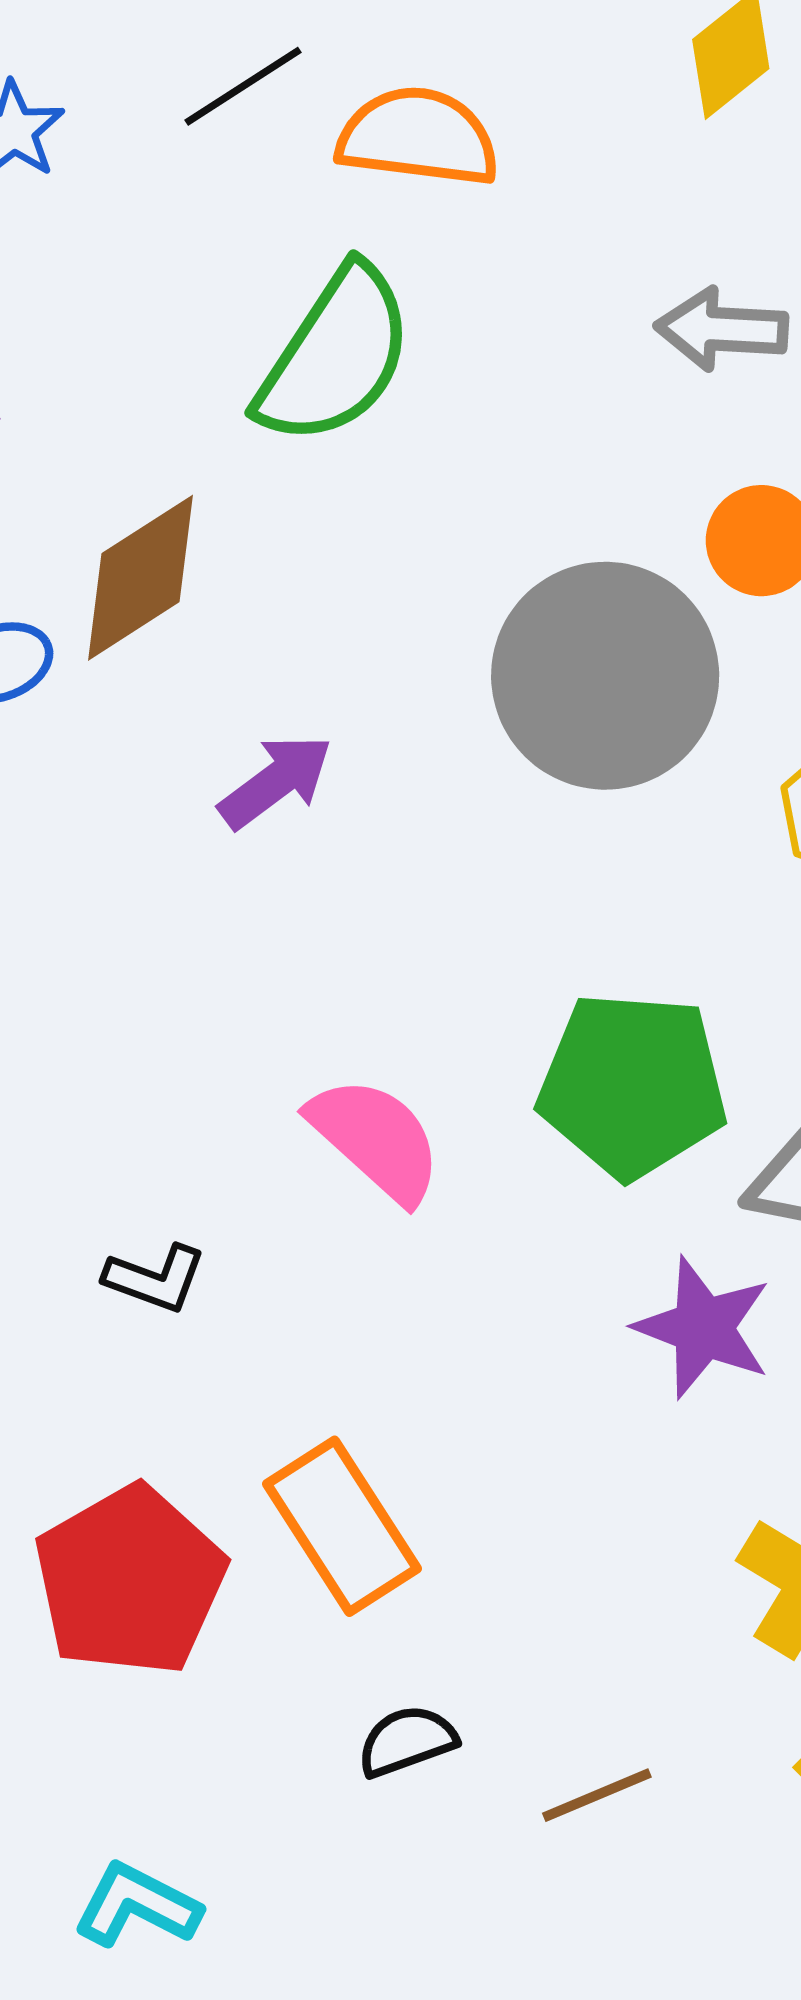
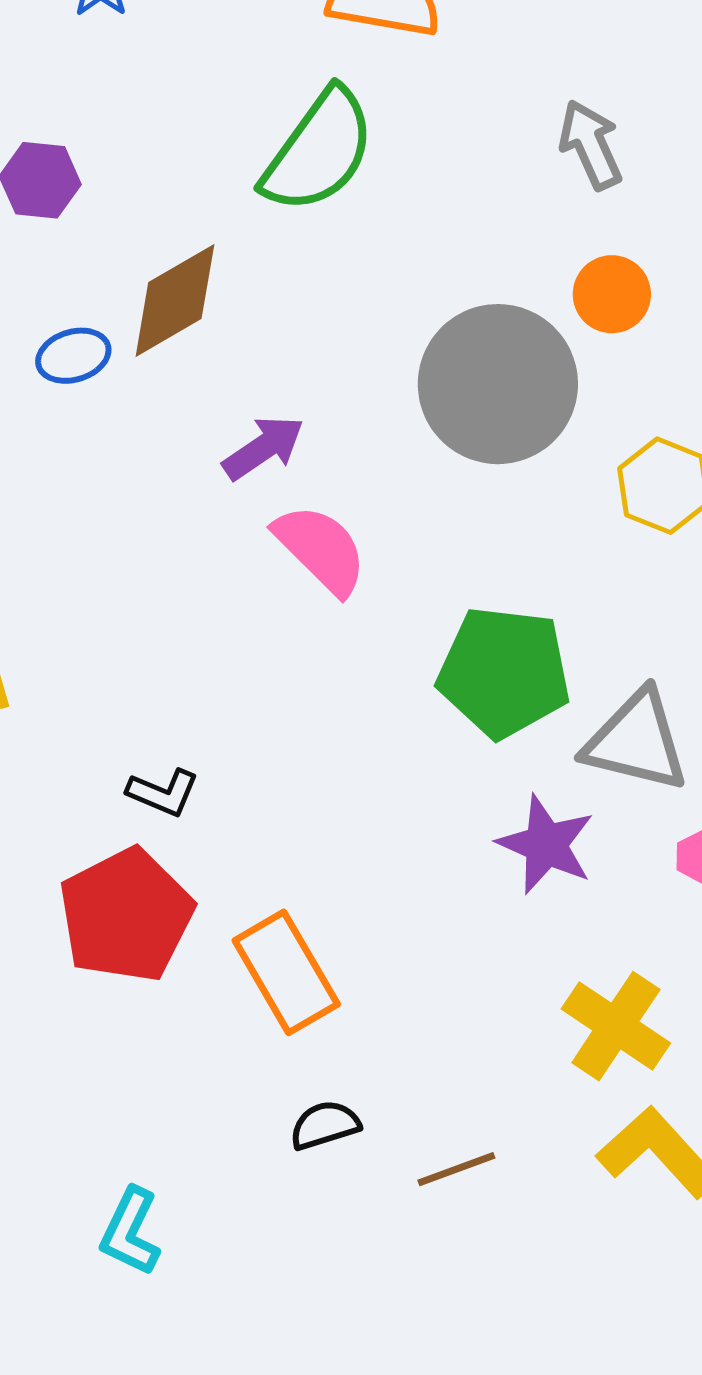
gray arrow: (722, 329) -> (591, 145), turned 60
pink semicircle: (376, 1139) -> (321, 549), moved
red pentagon: (130, 1581) -> (126, 915), moved
cyan L-shape: (137, 1905) -> (130, 1232), turned -94

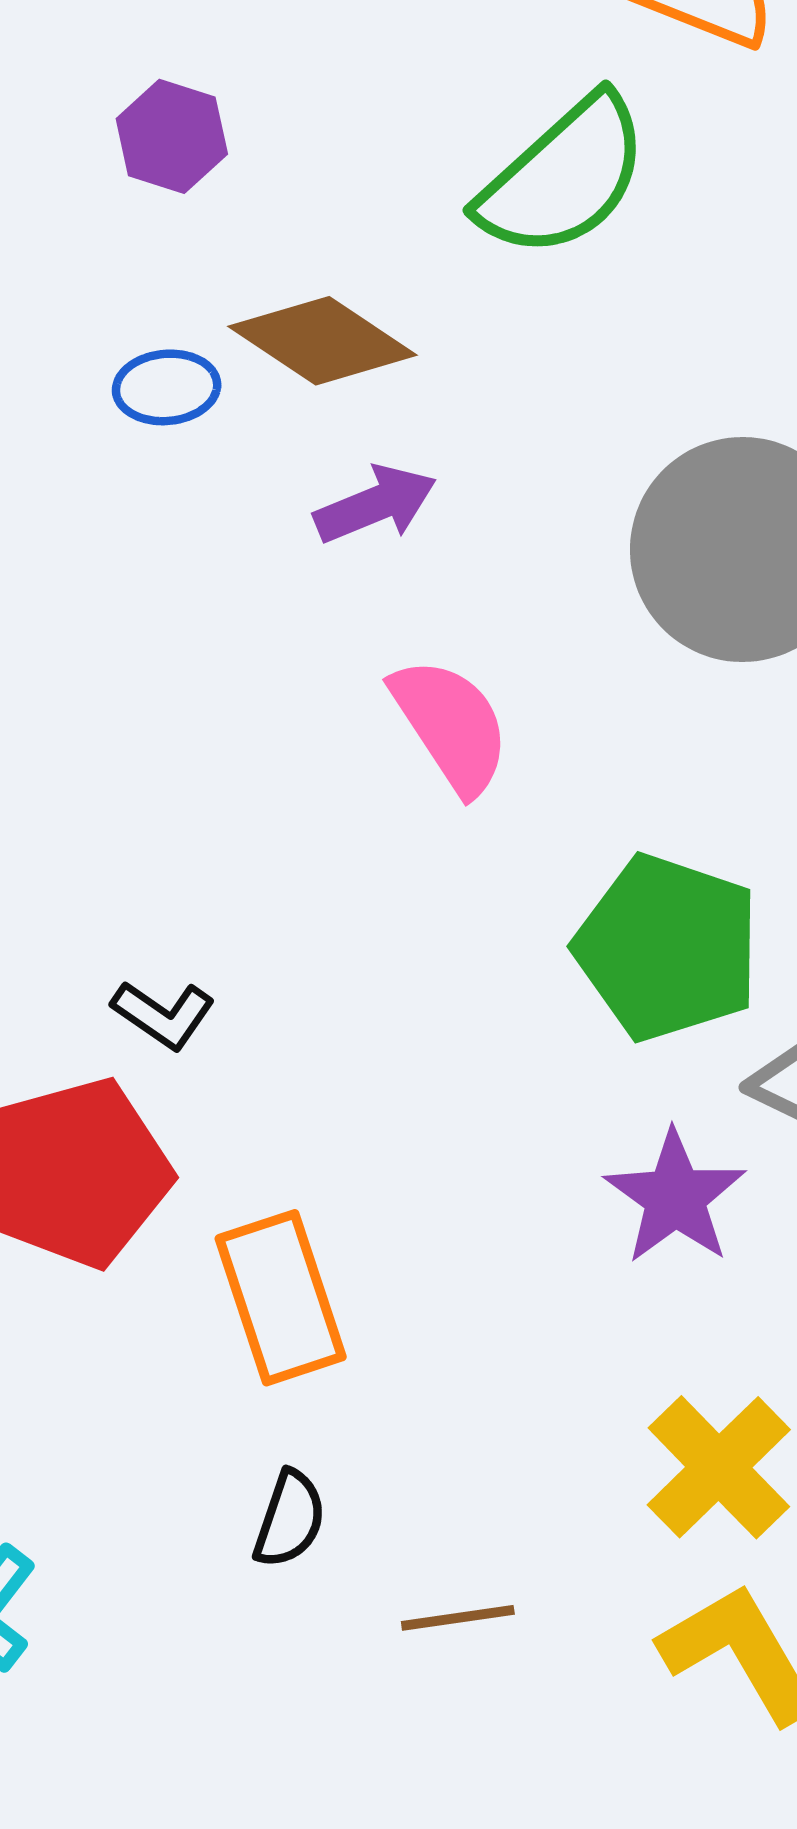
brown diamond: (175, 300) -> (322, 341), turned 52
purple arrow: (263, 448) -> (375, 504), moved
black semicircle: (325, 1125) -> (290, 1519), turned 114

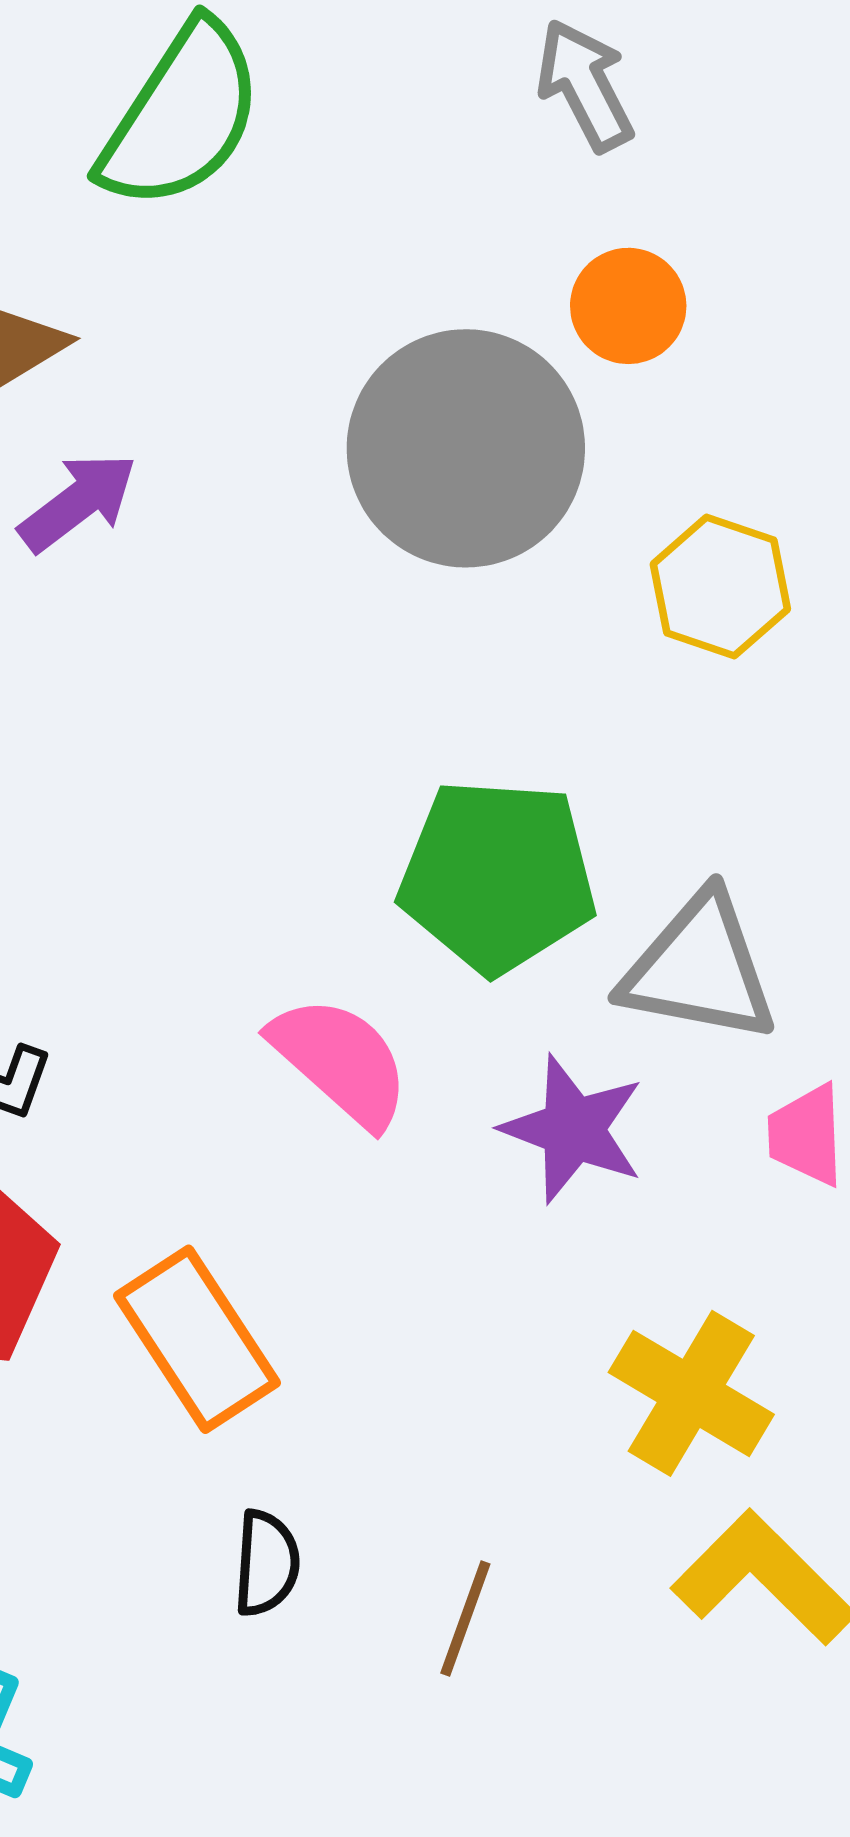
pink semicircle: (451, 725) -> (340, 1061), moved
brown line: (458, 1618) -> (465, 1618), turned -47

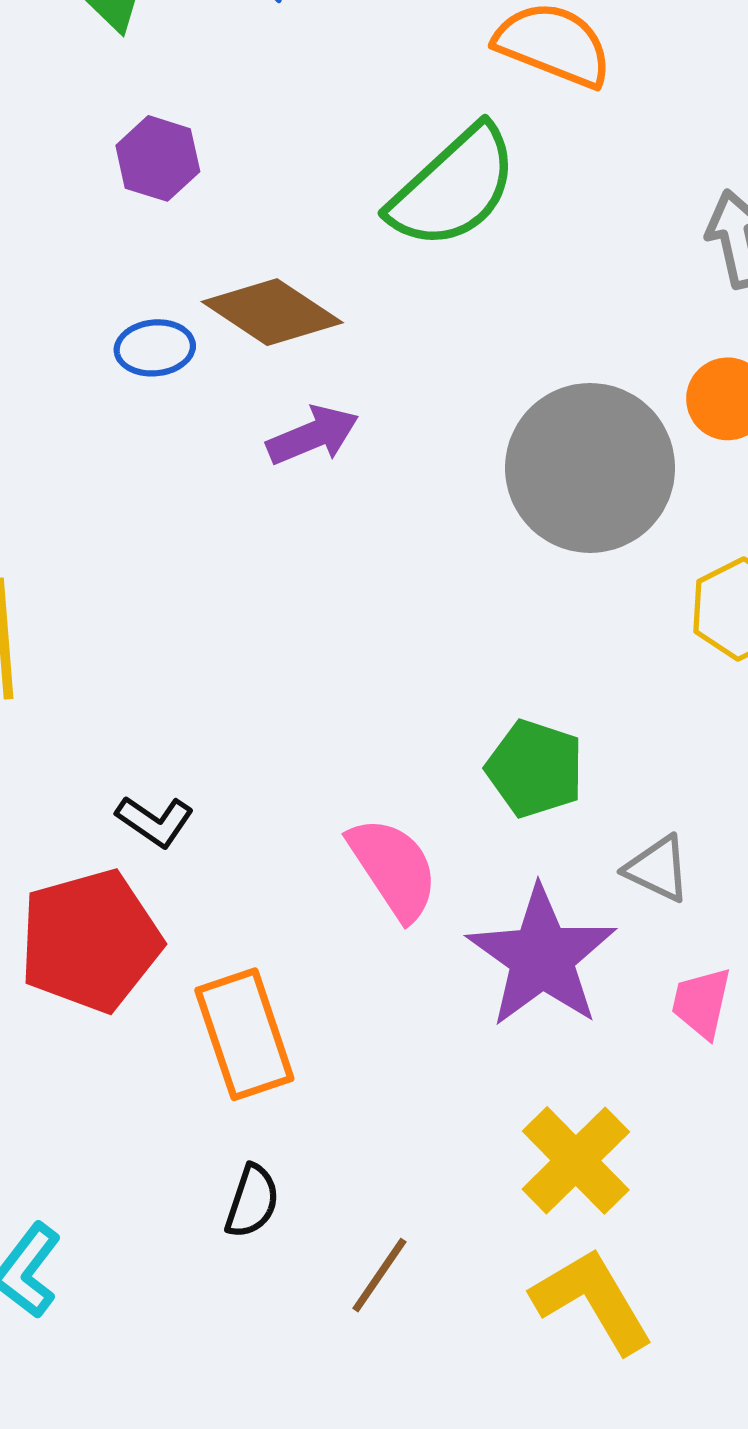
green pentagon: (497, 876) -> (535, 769), size x0.7
gray triangle: (699, 968) -> (658, 869), size x0.6
purple star: (573, 1129) -> (542, 957), size x1.4

